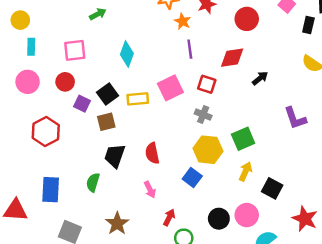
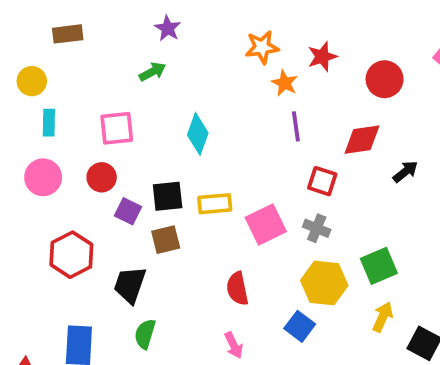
pink square: (170, 88) -> (266, 224), moved
black square: (107, 94) -> (168, 196), turned 30
black trapezoid: (115, 156) -> (130, 285), moved

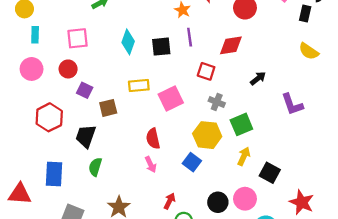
black arrow: (405, 172) -> (258, 78), moved
black square: (168, 196) -> (161, 47), moved
gray cross: (317, 228) -> (217, 102), moved
pink arrow: (234, 345) -> (151, 165), moved

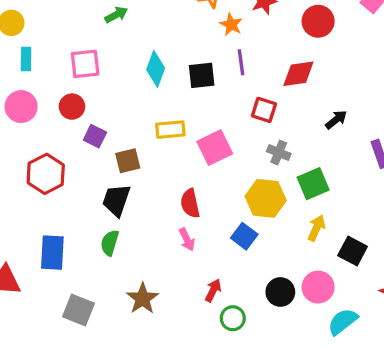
black trapezoid: (86, 136) -> (116, 200), moved

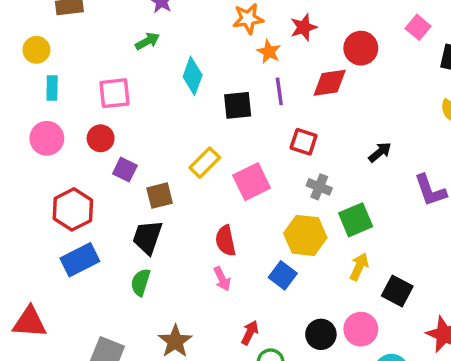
cyan diamond: (156, 69) -> (193, 76), moved
red diamond: (298, 74) -> (330, 83), moved
yellow rectangle: (170, 130) -> (205, 163), turned -40
blue rectangle: (52, 253) -> (80, 260), moved, turned 60

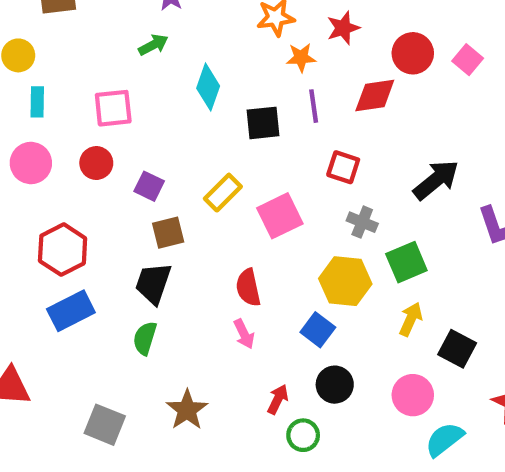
pink square: (418, 27) -> (468, 60), moved
orange star: (269, 52) -> (301, 58), turned -30
black arrow: (380, 152) -> (436, 180), size x1.6
purple square: (125, 170) -> (149, 186), moved
black circle: (321, 334) -> (335, 385), moved

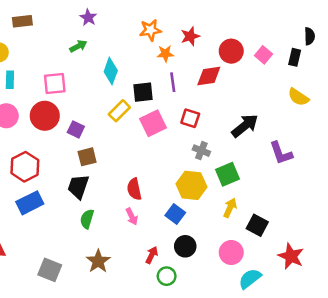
red circle: (96, 163) -> (45, 116), size x1.5
yellow rectangle: (223, 193) -> (119, 111), moved
pink square: (280, 216) -> (153, 123), moved
green semicircle: (145, 338) -> (87, 219), moved

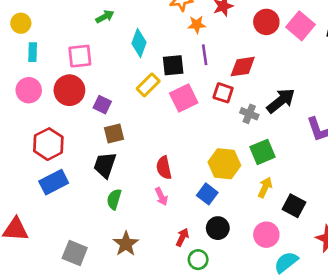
pink square: (264, 55) -> (301, 26), size x1.5
red diamond: (209, 76) -> (243, 67), moved
gray cross: (201, 151) -> (249, 114), moved

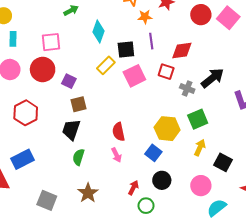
blue rectangle: (54, 182) -> (23, 159), moved

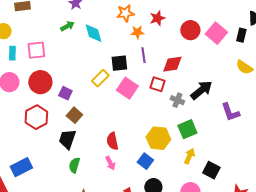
cyan diamond: (99, 32) -> (93, 33), moved, turned -35
pink square: (51, 42) -> (36, 50), moved
pink square: (134, 76) -> (127, 88), turned -30
brown square: (78, 104) -> (74, 115), turned -35
red hexagon: (26, 113) -> (36, 117), moved

